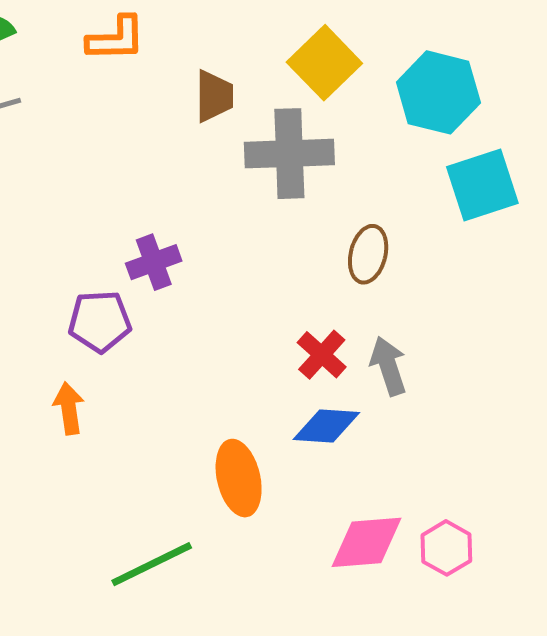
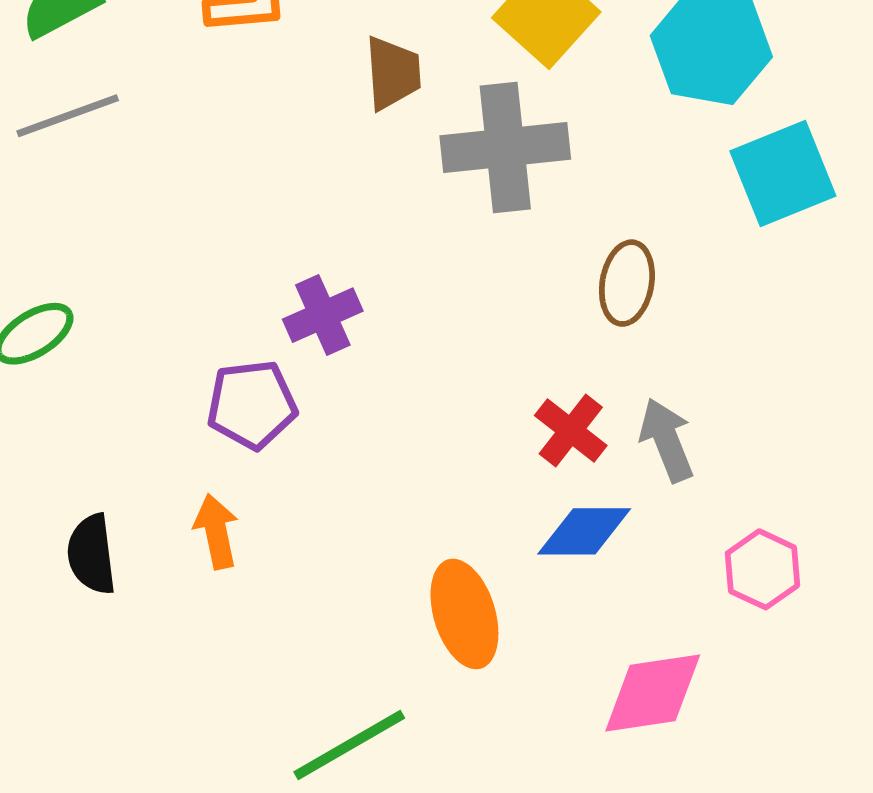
pink hexagon: (446, 548) -> (762, 569), moved

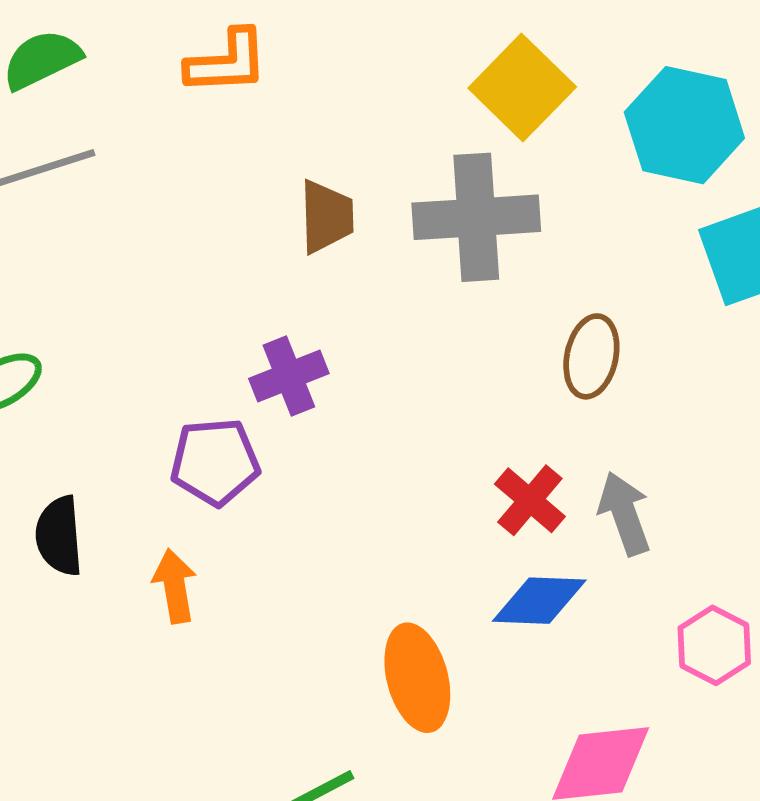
brown trapezoid: (393, 73) -> (326, 217), moved
black semicircle: (92, 554) -> (59, 536), moved

